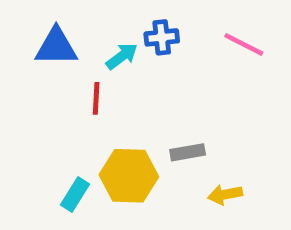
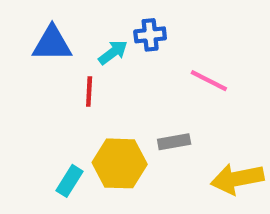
pink line: (244, 44) -> (209, 81), moved
yellow arrow: (225, 195) -> (237, 179), moved, size x1.6

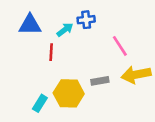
pink line: (209, 81) -> (120, 46), turned 30
yellow arrow: (237, 179) -> (136, 75), moved

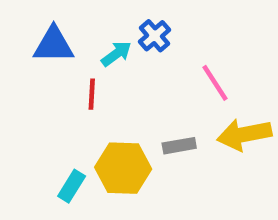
blue cross: (86, 20) -> (155, 36), turned -35

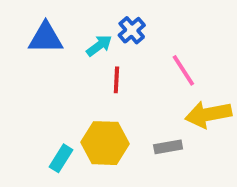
red line: (92, 94) -> (116, 80), moved
gray rectangle: (179, 146) -> (168, 147), moved

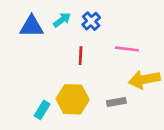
cyan arrow: (99, 46) -> (62, 20), moved
pink line: (183, 70) -> (127, 49), turned -50

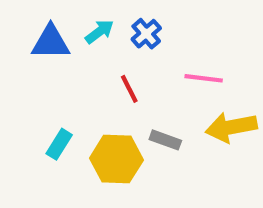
red line: (81, 56) -> (129, 89), turned -30
gray rectangle: (116, 102) -> (165, 140), moved, turned 30
cyan rectangle: (42, 110) -> (59, 144), moved

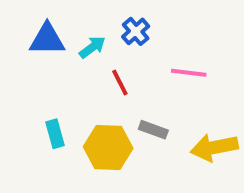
cyan arrow: (99, 32) -> (92, 47), moved
yellow arrow: (231, 127) -> (214, 147), moved
cyan rectangle: (59, 144) -> (55, 134), turned -48

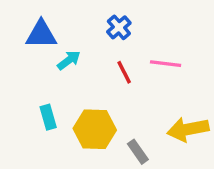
cyan arrow: (92, 47) -> (69, 60), moved
red line: (120, 83) -> (124, 72), moved
gray rectangle: (153, 130) -> (138, 152), moved, turned 35

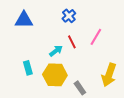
cyan arrow: (69, 60) -> (56, 51), moved
pink line: (166, 64) -> (96, 37), turned -66
yellow arrow: (188, 129) -> (109, 75), turned -60

